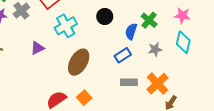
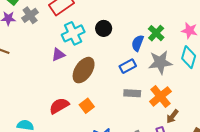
black circle: (105, 16) -> (104, 28), moved
purple triangle: (37, 48) -> (58, 55), moved
gray star: (155, 49) -> (160, 62), size x1.6

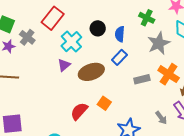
blue semicircle: (138, 43) -> (120, 34), moved
blue rectangle: (128, 66) -> (119, 57), moved
brown ellipse: (84, 70) -> (91, 72), turned 55

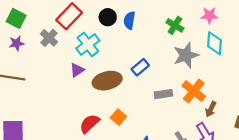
black circle: (98, 28) -> (108, 17), moved
blue semicircle: (120, 34) -> (129, 20), moved
gray cross: (27, 37) -> (49, 38), moved

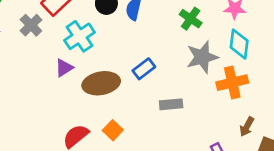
orange cross: (194, 91) -> (232, 83), moved, turned 35
brown arrow: (211, 109) -> (247, 127), moved

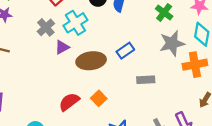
gray cross: (31, 25) -> (46, 27), moved

